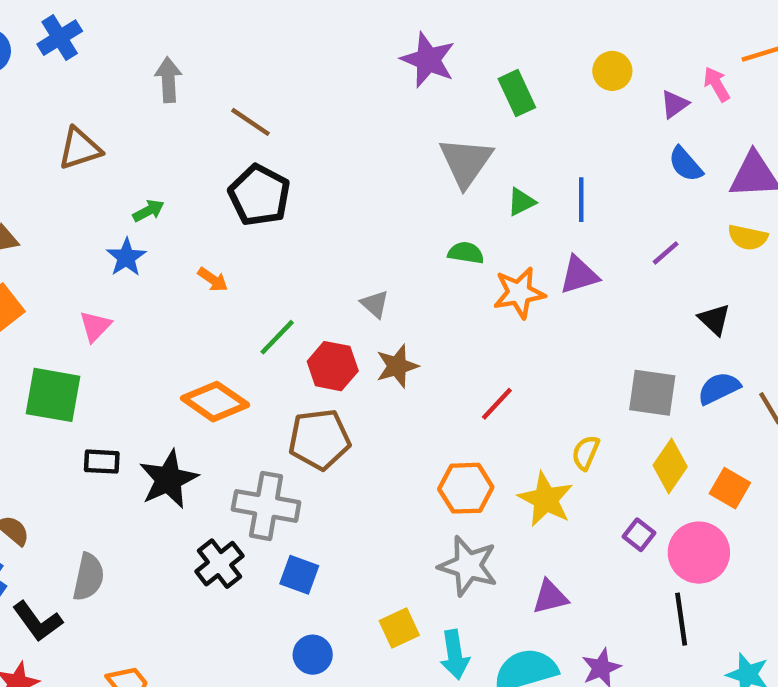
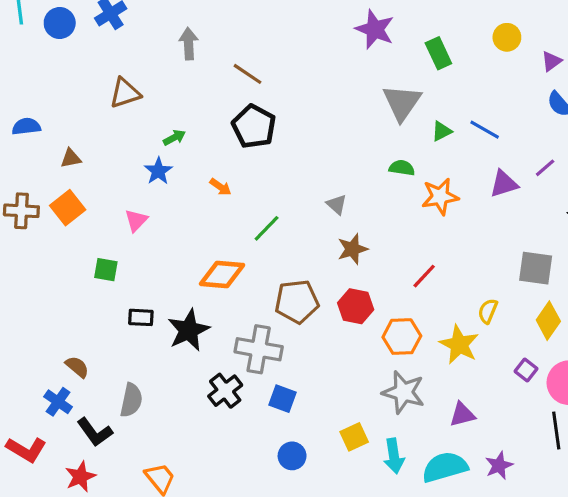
blue line: (581, 200) -> (485, 130), turned -60
purple triangle: (579, 275) -> (504, 184), moved
red hexagon: (333, 366) -> (356, 306), moved
green square: (53, 395) -> (106, 270), size x0.6
orange diamond: (215, 402) -> (222, 274), turned -30

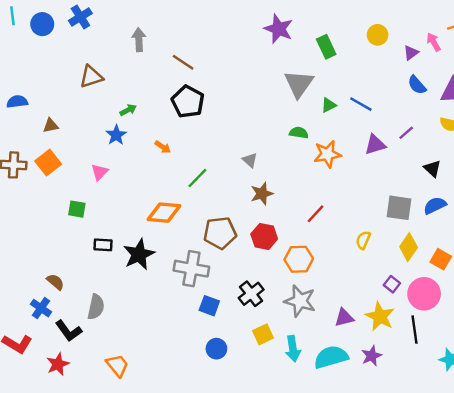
yellow star: (459, 345) -> (380, 316), moved
black cross: (225, 391) -> (251, 294), moved

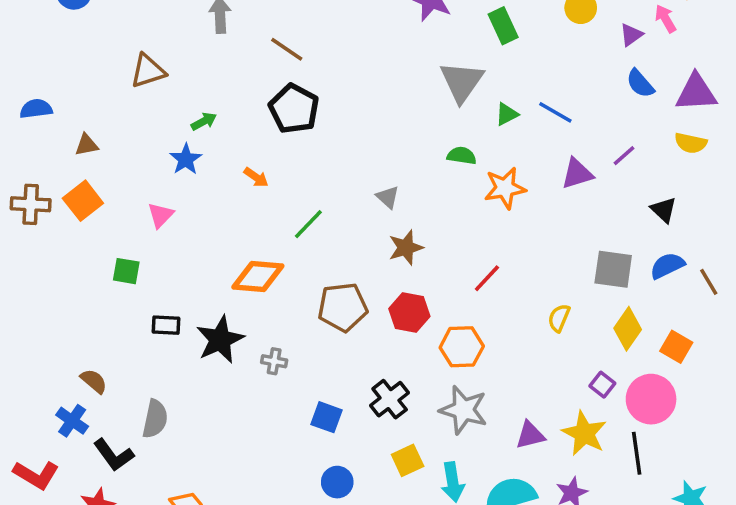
gray cross: (191, 269) -> (274, 361), moved, size x0.5

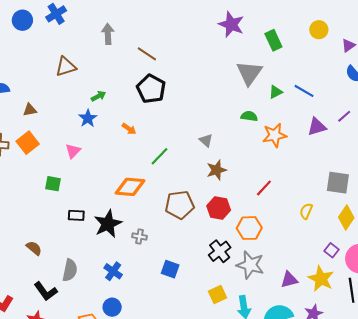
black cross: (390, 399) -> (220, 251), moved
blue cross: (72, 421) -> (113, 271), moved
blue circle: (337, 482) -> (112, 307), moved

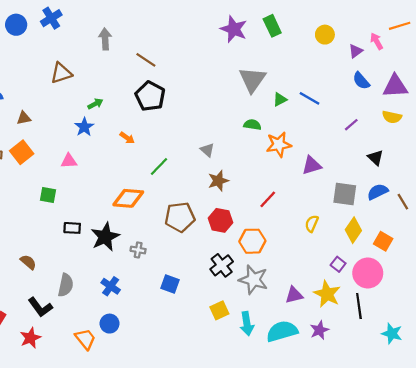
green rectangle: (273, 40) -> (272, 26), moved
purple triangle: (317, 127) -> (312, 165), moved
pink triangle: (73, 151) -> (69, 161), turned 42

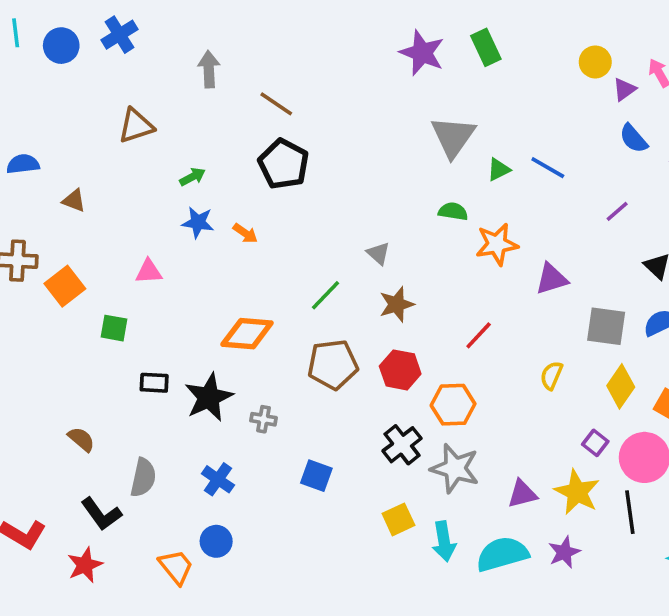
yellow circle: (325, 35) -> (595, 62), moved
brown triangle: (24, 118) -> (74, 200), turned 32
blue star: (84, 127) -> (198, 222), moved, turned -30
orange square: (22, 152) -> (65, 286), moved
green line: (159, 166) -> (325, 295), moved

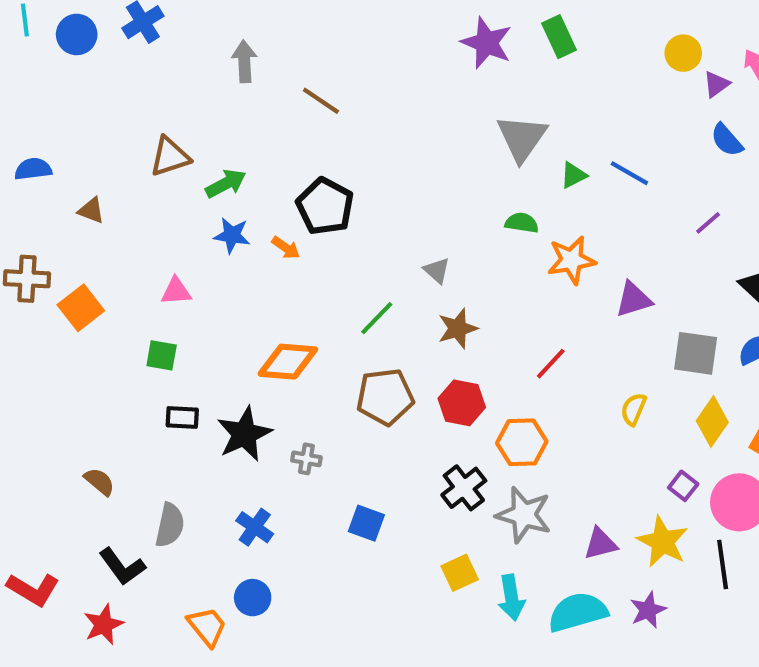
brown triangle: (136, 126) -> (170, 157), moved
black pentagon: (284, 164) -> (325, 206), moved
green arrow: (192, 177) -> (226, 184), size x1.4
green square: (114, 328) -> (162, 355), moved

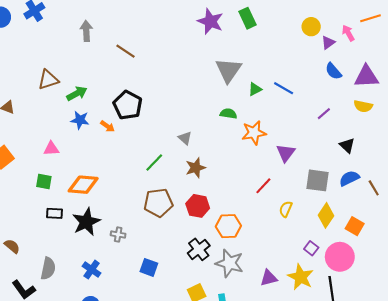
purple triangle: (634, 299) -> (286, 153), turned -36
orange diamond: (288, 362) -> (83, 185), moved
red line: (551, 364) -> (263, 186), moved

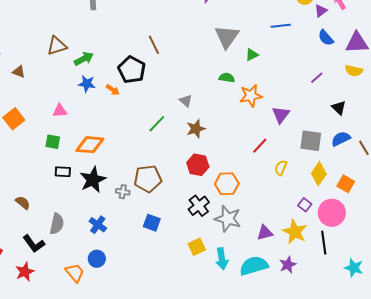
brown line: (126, 51) -> (154, 45), moved, turned 30
blue line: (284, 88) -> (281, 26), moved, turned -36
brown pentagon: (158, 203) -> (148, 179), moved

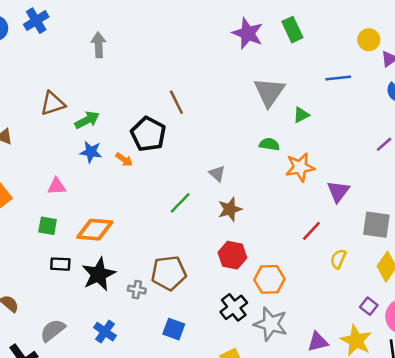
gray semicircle: (57, 224) -> (53, 330), turned -140

